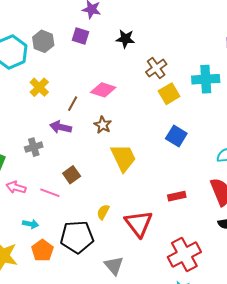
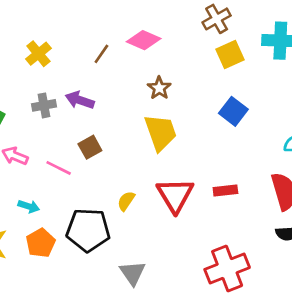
yellow cross: (39, 87) -> (38, 54), moved
brown star: (103, 125) -> (159, 88), moved
purple arrow: (61, 127) -> (80, 100), moved
red triangle: (139, 223) -> (175, 195), moved

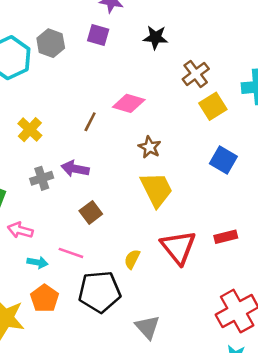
pink line: (59, 168) -> (71, 253), moved
cyan arrow: (29, 206) -> (38, 262), moved
orange pentagon: (41, 243) -> (45, 298), moved

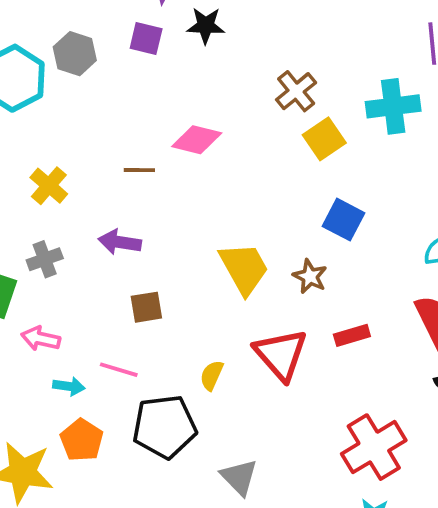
black star: (155, 37) -> (206, 26), moved
brown line: (90, 122) -> (139, 170), turned 66
brown star: (150, 147) -> (310, 276), moved
gray cross: (42, 178) -> (45, 259), moved
brown square: (91, 212) -> (146, 307), turned 30

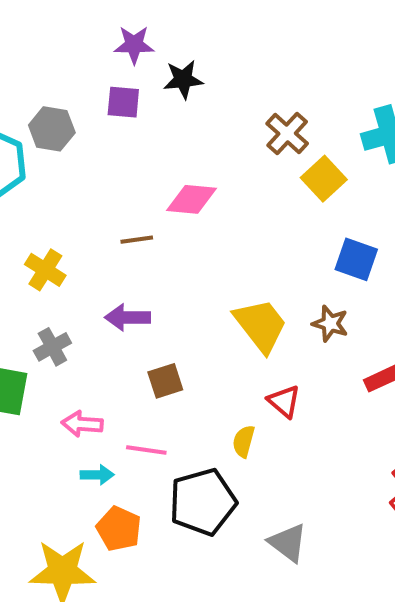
pink arrow: (41, 339) -> (82, 424), moved
red triangle: (281, 354) -> (284, 401), moved, size x0.6

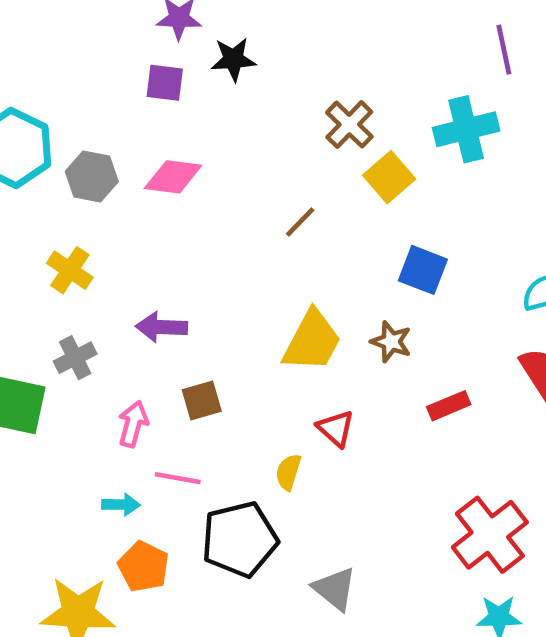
gray hexagon: (52, 129) -> (92, 177), moved
pink diamond: (192, 199) -> (173, 177), moved
brown line: (137, 240) -> (300, 222), moved, turned -40
yellow trapezoid: (261, 325) -> (312, 341), turned 64
pink arrow: (82, 424) -> (133, 424), moved, turned 99

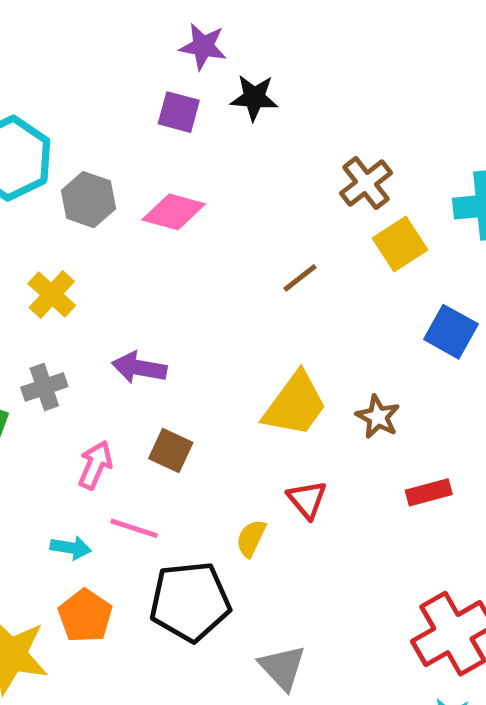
blue square: (423, 270) -> (451, 332), moved
brown square: (202, 401) -> (171, 451), turned 33

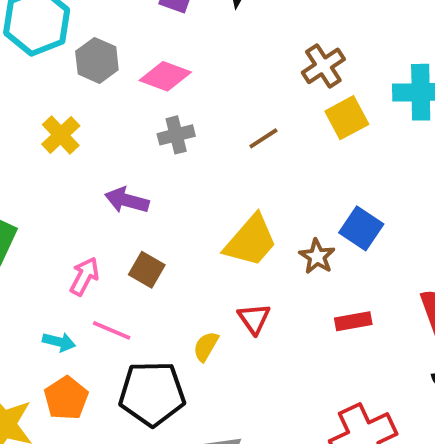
blue square: (451, 332) -> (361, 228), moved
gray cross: (44, 387) -> (176, 135), moved

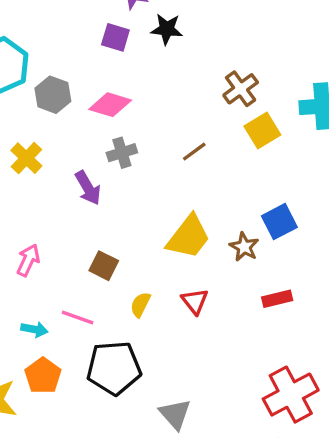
purple arrow: (127, 200) -> (88, 188), moved, turned -132
blue square: (361, 228) -> (279, 222), turned 32
pink arrow: (84, 276) -> (28, 260), moved
yellow semicircle: (206, 346) -> (140, 305), moved

